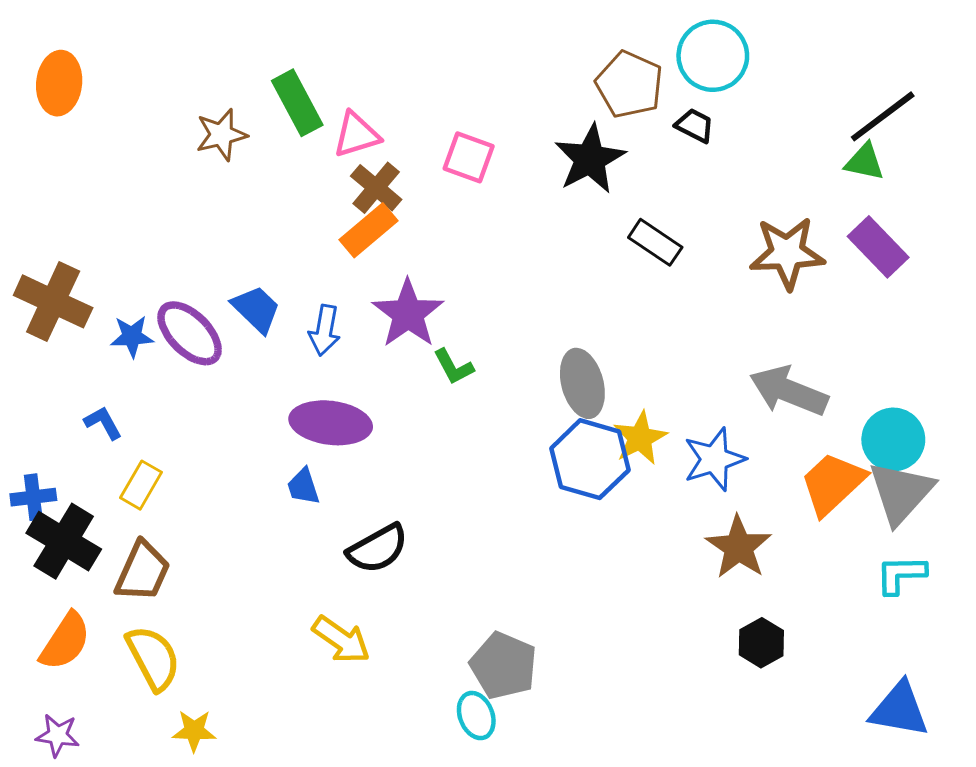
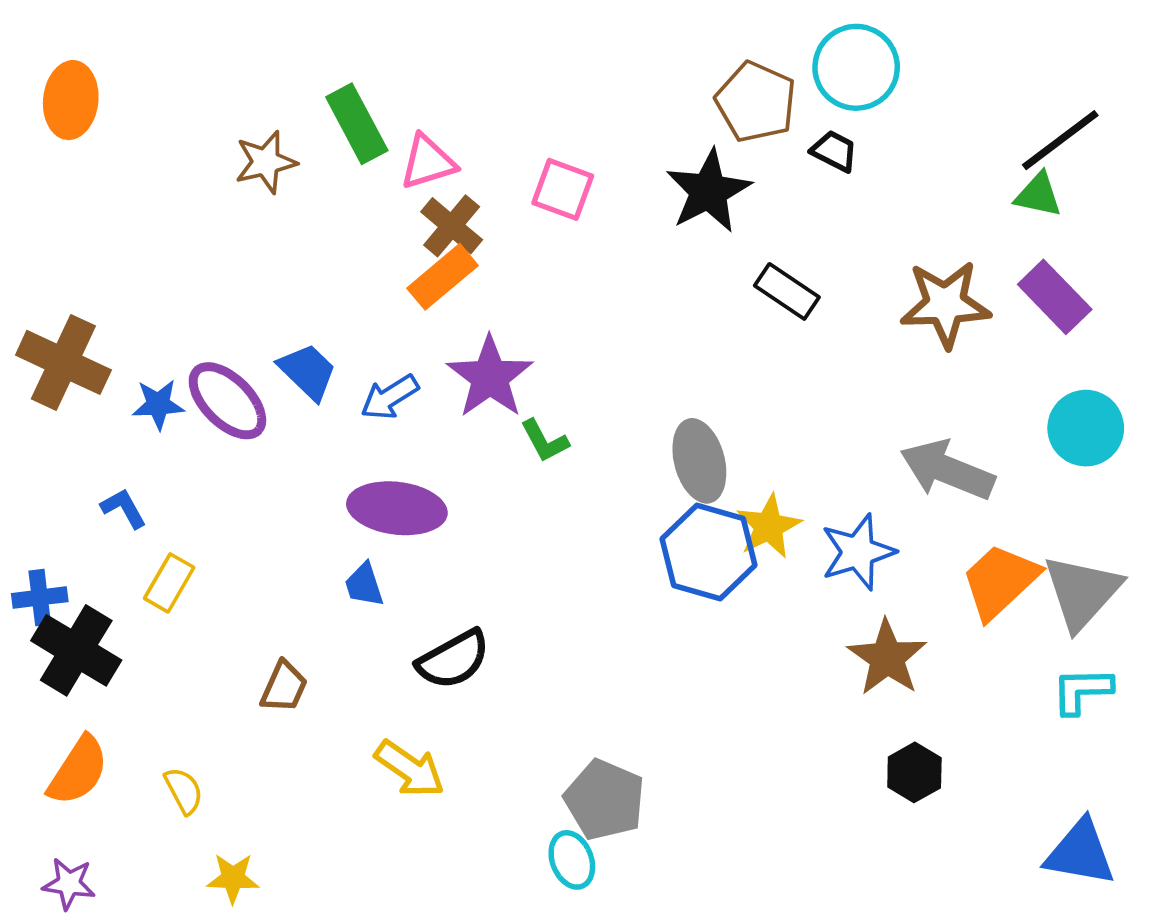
blue arrow: (325, 330) -> (390, 397), turned 48
cyan circle: (893, 440) -> (1086, 428), moved
brown trapezoid: (143, 571) -> (284, 687), moved, size x0.7
yellow semicircle: (153, 658) -> (184, 791), size x0.6

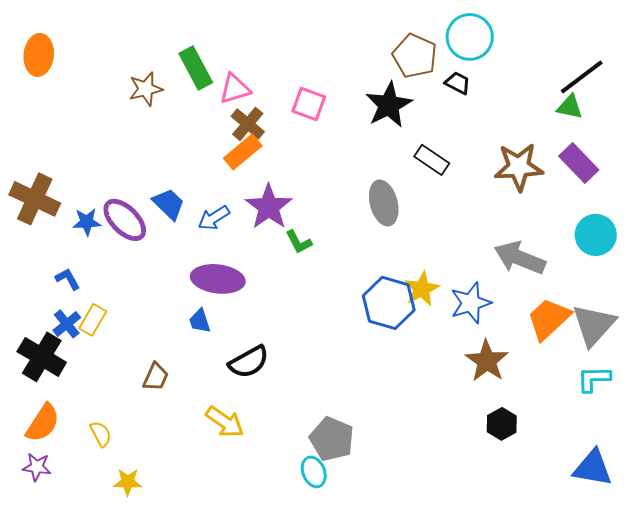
gray ellipse: (699, 461) -> (384, 203), moved
blue cross: (40, 598) -> (67, 324), moved, turned -32
purple star: (69, 884) -> (37, 467), moved

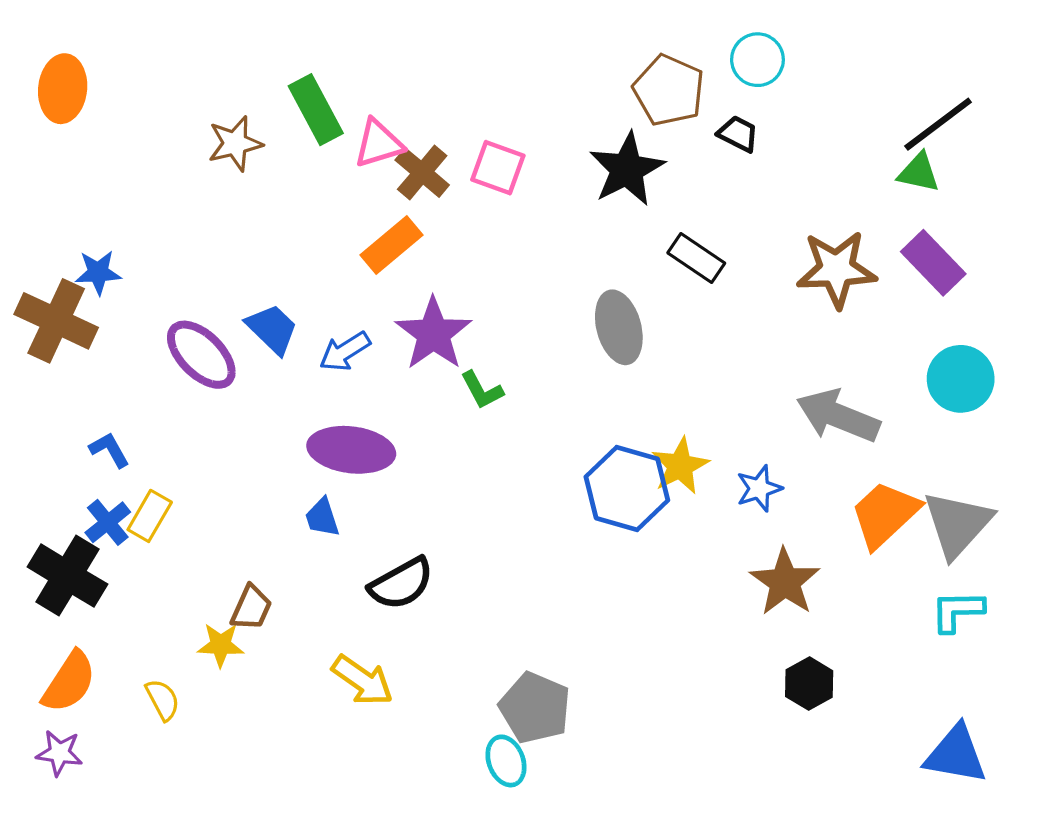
cyan circle: (470, 37) -> (757, 60), size x0.7
brown cross: (248, 124) -> (422, 173), moved
blue star: (87, 222) -> (98, 272), moved
blue star: (471, 303) -> (759, 488), size x0.7
yellow star: (128, 482) -> (221, 645), moved

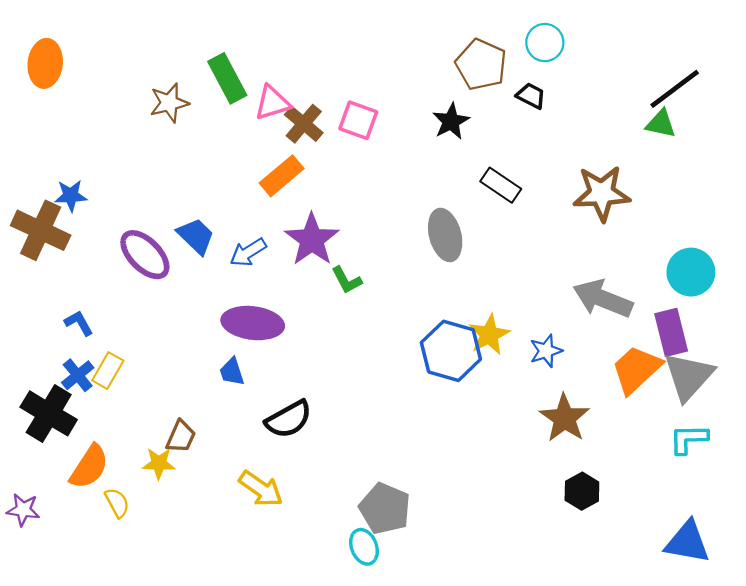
black star: (627, 169) -> (451, 121), size x0.7
purple rectangle: (933, 263) -> (671, 332), moved, turned 30
orange semicircle: (69, 682) -> (89, 467), moved
purple star: (59, 753) -> (23, 510), moved

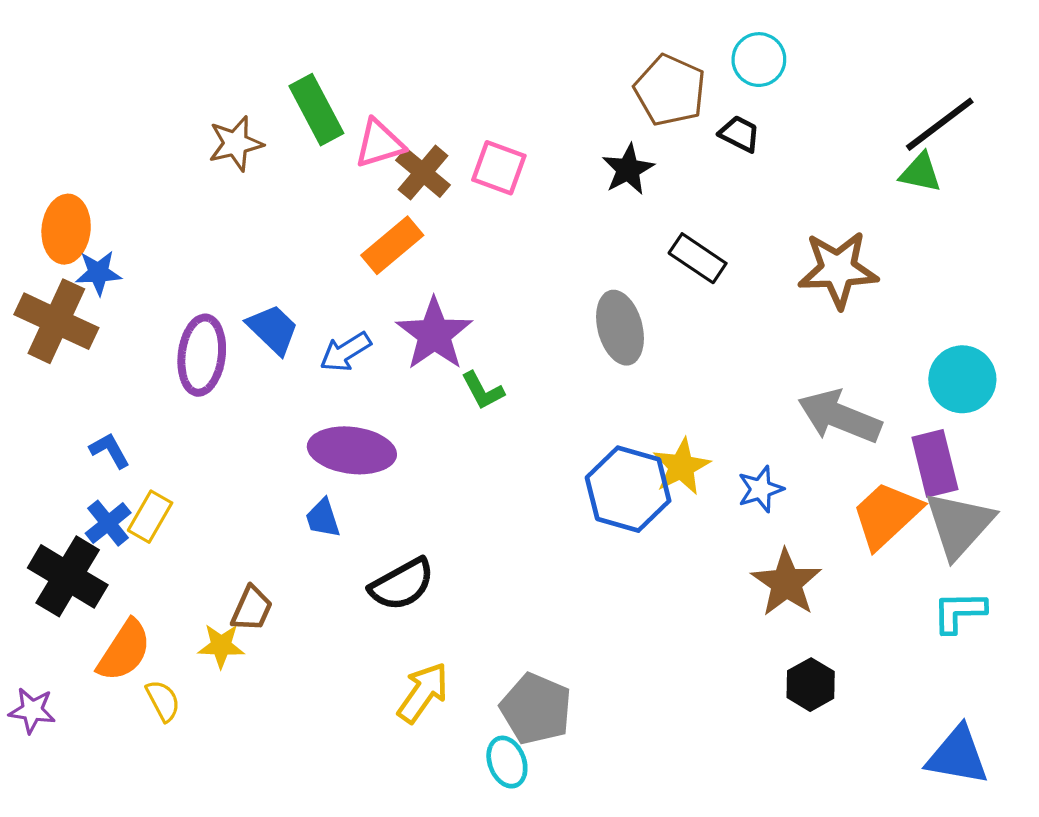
orange ellipse: (45, 63) -> (66, 229), moved
purple ellipse: (145, 255) -> (202, 355), turned 52
yellow arrow: (261, 489) -> (423, 693), moved, turned -90

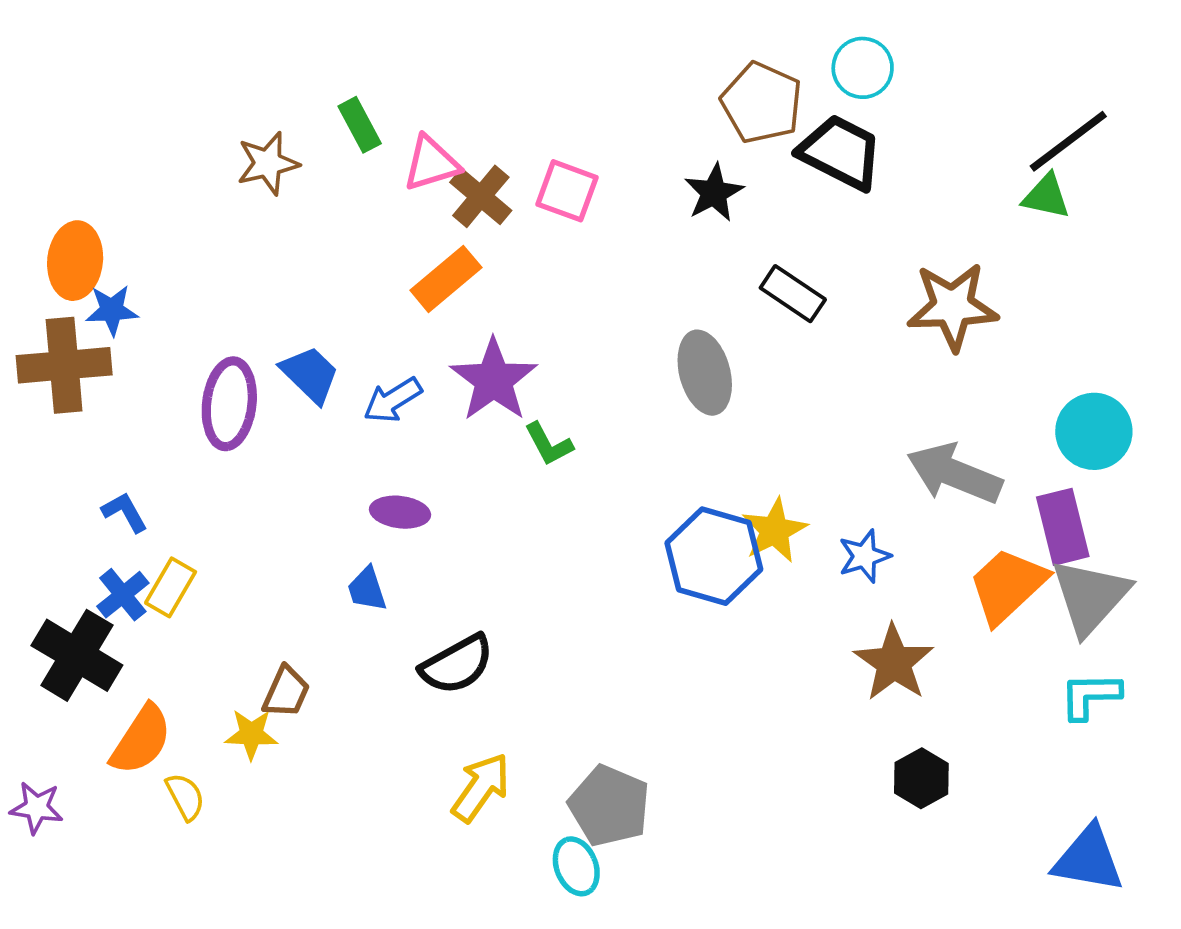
green rectangle: (316, 110) -> (360, 125), size x0.7
black trapezoid: (740, 134) -> (841, 152), size x1.8
brown cross: (56, 321) -> (64, 365), turned -30
purple ellipse: (352, 450) -> (400, 512), size x0.6

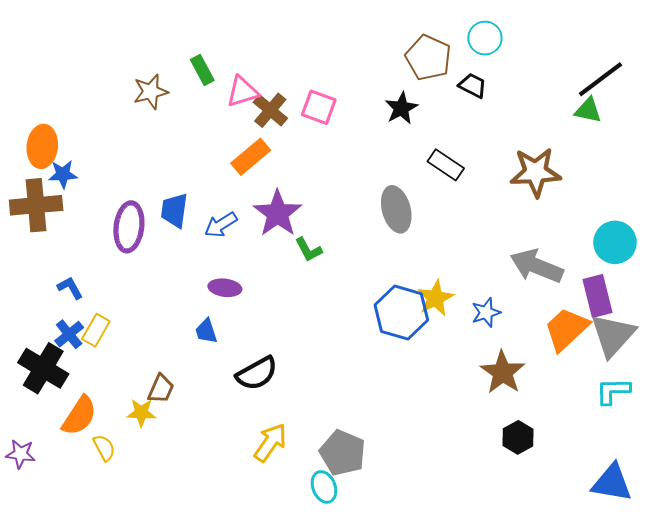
black trapezoid: (841, 152) -> (473, 85), size x0.6
blue trapezoid: (310, 374) -> (174, 210), turned -126

